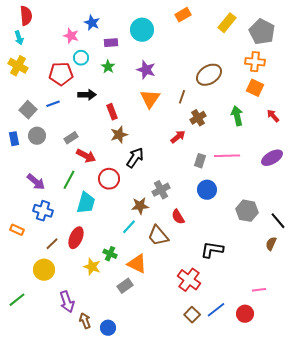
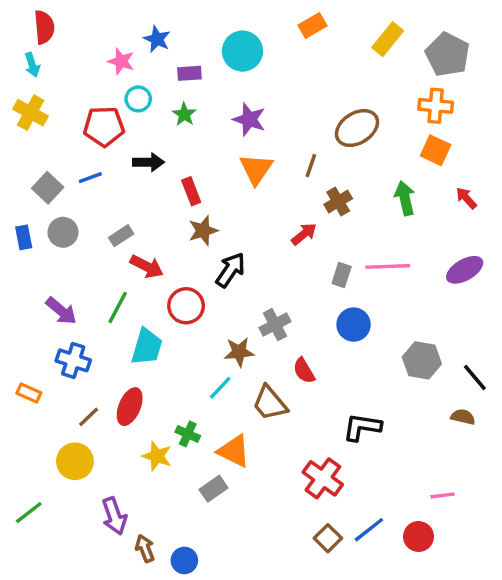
brown semicircle: (271, 244) -> (463, 417), turned 80

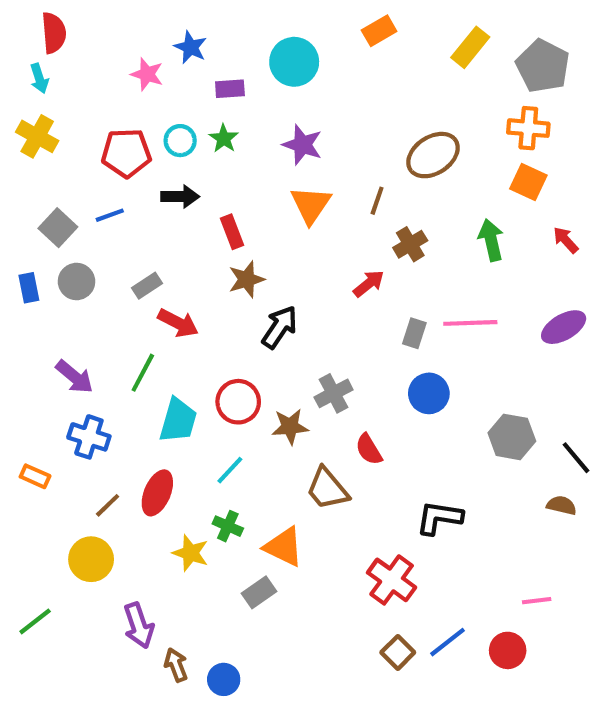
cyan circle: (138, 99) -> (180, 141), moved
red circle: (186, 306) -> (238, 402), moved
cyan line: (220, 388) -> (230, 470), moved

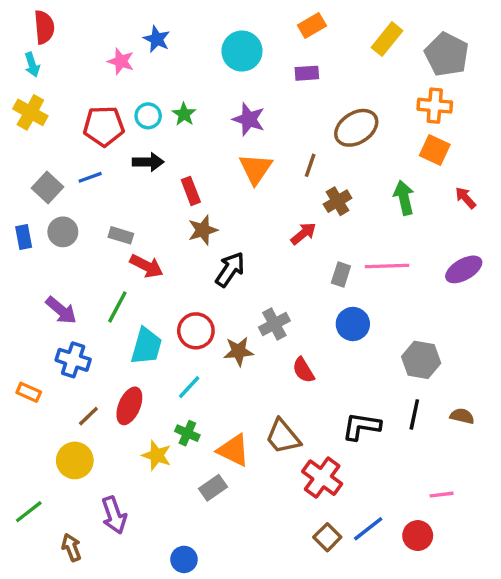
purple rectangle: (230, 89) -> (307, 73), moved
gray rectangle: (147, 286) -> (121, 235), turned 50
black line: (576, 458) -> (414, 414), moved, turned 52
brown trapezoid: (327, 489) -> (283, 437), moved
brown arrow: (176, 665) -> (71, 547), moved

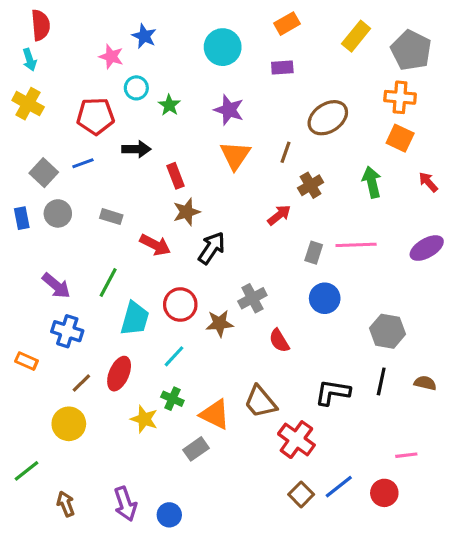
cyan circle: (148, 116) -> (136, 88), moved
red arrow: (146, 266) -> (155, 245), moved
purple arrow: (114, 515) -> (125, 504), moved

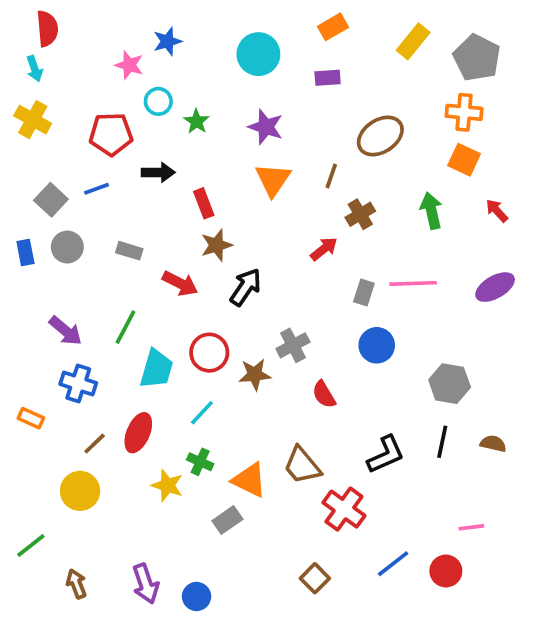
blue star: (144, 36) -> (167, 41), turned 30
black L-shape: (333, 392) -> (386, 455), turned 147
brown square: (301, 494) -> (315, 578), moved

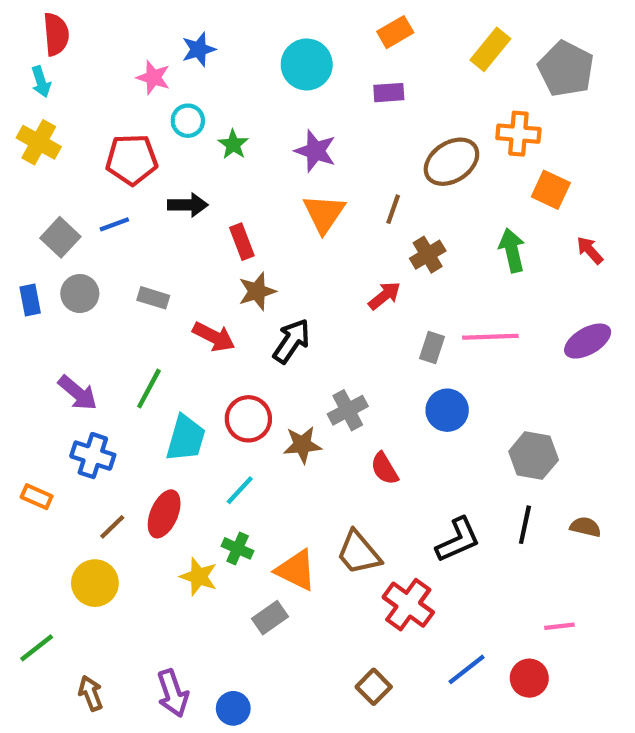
orange cross: (464, 112) -> (518, 134), moved

